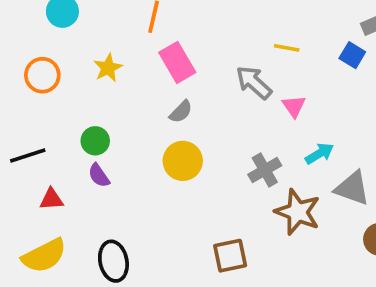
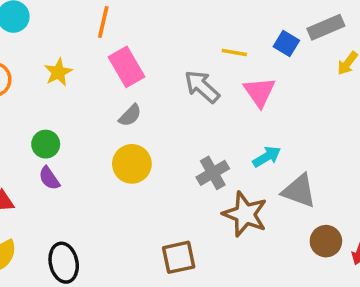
blue square: (352, 55) -> (286, 44), moved
pink triangle: (294, 106) -> (259, 92), moved, size x1.4

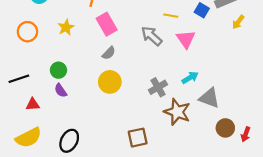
black ellipse: (64, 263) -> (69, 141), turned 40

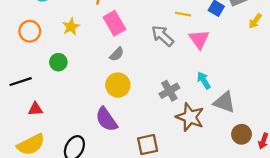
green circle: (58, 70) -> (58, 62), moved
cyan arrow: (190, 78) -> (204, 80), turned -91
purple semicircle: (61, 90) -> (106, 119), moved, size x1.6

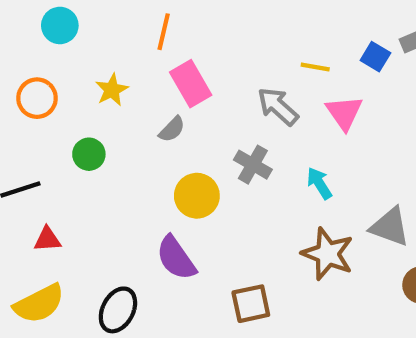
gray semicircle: (117, 54) -> (172, 129), moved
cyan arrow: (204, 80) -> (319, 183), moved
gray cross: (169, 91) -> (253, 165), moved, turned -30

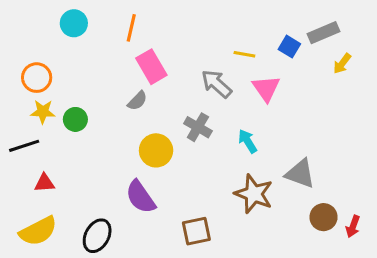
cyan circle: (60, 25) -> (74, 23), moved
yellow star: (112, 90) -> (43, 112), moved, turned 30

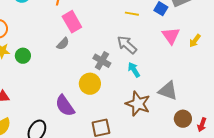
yellow arrow: (342, 64) -> (195, 41), moved
gray arrow: (217, 84) -> (127, 45), moved
pink triangle: (266, 88) -> (171, 36), moved
yellow circle: (156, 150) -> (90, 84), moved

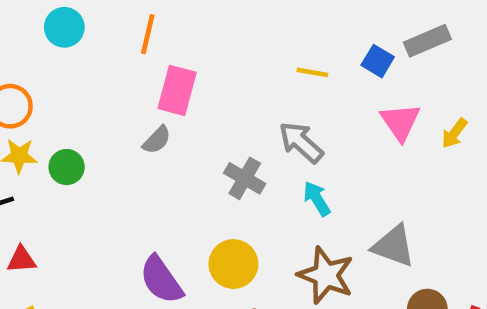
pink rectangle: (72, 22) -> (177, 90), turned 45
yellow circle: (90, 84) -> (233, 264), moved

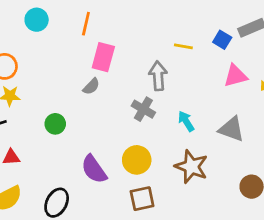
pink triangle: (400, 122) -> (235, 76), turned 50
gray arrow: (301, 142) -> (158, 76), moved, turned 44
green circle: (67, 167) -> (55, 124), moved
gray triangle: (394, 246) -> (231, 129), moved

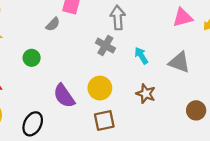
gray semicircle: (91, 86) -> (53, 24), moved
brown star: (191, 167) -> (146, 94), size x0.7

